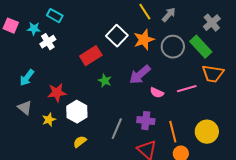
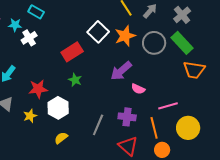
gray cross: (212, 23) -> (182, 15), moved
green star: (105, 81) -> (75, 80), moved
pink line: (187, 89) -> (168, 106), moved

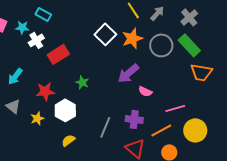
red rectangle: (72, 52) -> (58, 54), moved
orange line: (154, 128) -> (161, 130), turned 75

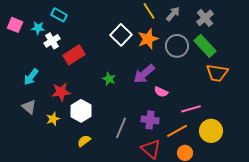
green star: (82, 82) -> (109, 79), moved

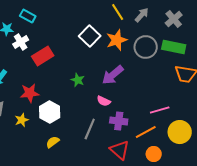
green rectangle: (205, 46) -> (174, 47), turned -35
pink semicircle: (161, 92) -> (104, 101), moved

